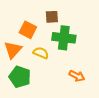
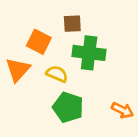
orange arrow: (77, 76) -> (123, 110), moved
green pentagon: (20, 77) -> (68, 107), moved

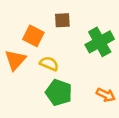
green cross: (89, 53) -> (100, 42), moved, turned -36

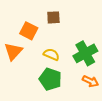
green cross: (100, 42) -> (85, 53), moved
yellow semicircle: (49, 64) -> (51, 54), moved

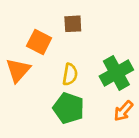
yellow semicircle: (51, 54) -> (70, 74), turned 77
orange arrow: (90, 81) -> (123, 111), turned 105

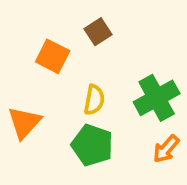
brown square: (73, 24) -> (98, 32), turned -30
orange triangle: (18, 70) -> (24, 122), moved

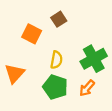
orange arrow: (166, 149) -> (87, 88), moved

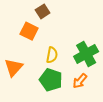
brown square: (59, 19) -> (43, 11), moved

